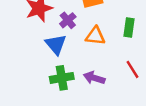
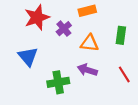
blue triangle: (56, 44) -> (28, 57), moved
purple arrow: (94, 78) -> (87, 70), moved

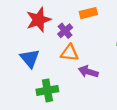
orange triangle: (90, 43) -> (70, 53), moved
green cross: (58, 82) -> (47, 90), moved

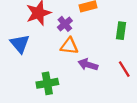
blue triangle: (30, 58) -> (20, 44), moved

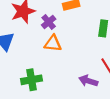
purple arrow: (88, 65) -> (88, 81), moved

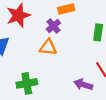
purple cross: (49, 22) -> (53, 26), moved

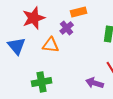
orange triangle: (48, 47) -> (51, 45), moved

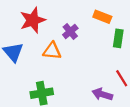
orange rectangle: (79, 12) -> (102, 17), moved, turned 35

